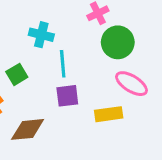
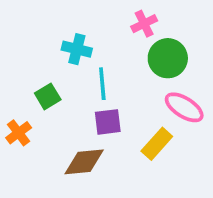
yellow rectangle: (109, 114) -> (157, 144), turned -40
brown diamond: (28, 129) -> (84, 162), moved

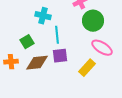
orange cross: (19, 133) -> (11, 62), turned 32
brown diamond: (84, 162) -> (37, 63), moved

